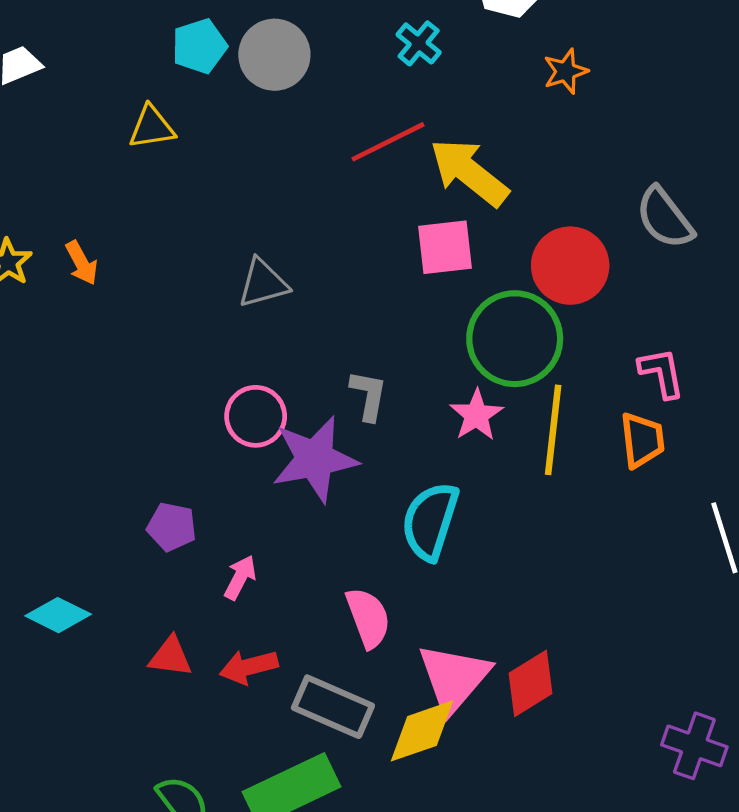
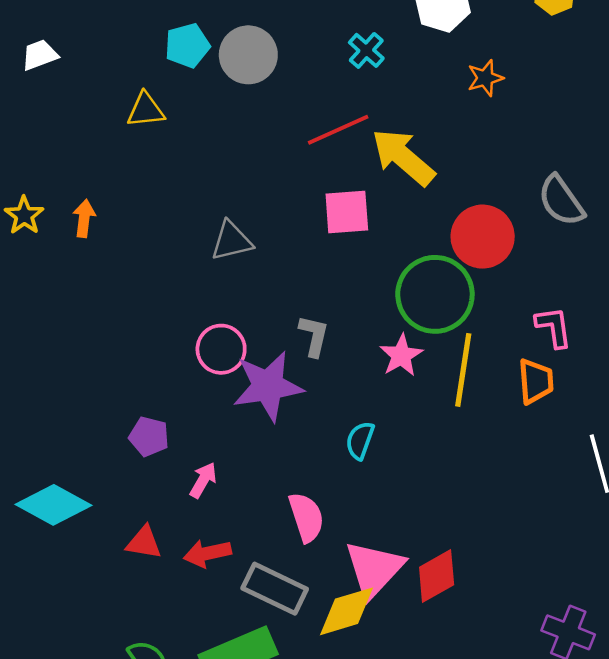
pink square: (445, 247) -> (347, 212), moved
orange arrow: (82, 263) -> (84, 218), turned -147
cyan semicircle: (430, 521) -> (360, 440), size x0.6
cyan diamond: (58, 615) -> (53, 505), size x1.4

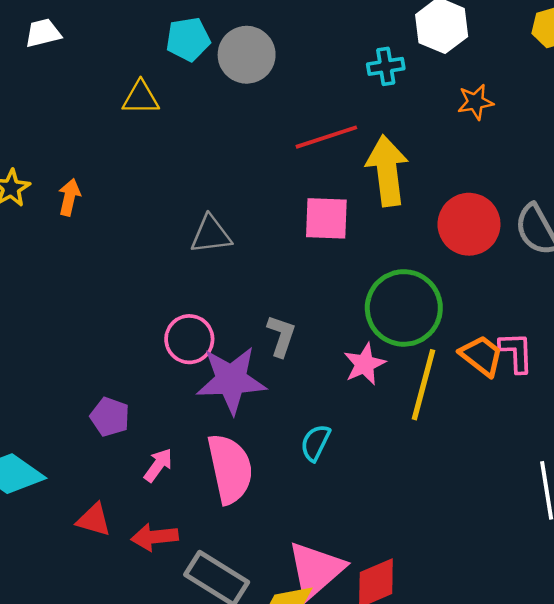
cyan cross: (366, 50) -> (386, 66), moved, turned 33
yellow arrow: (403, 157) -> (387, 171), turned 36
red circle: (483, 237) -> (469, 224), moved
orange trapezoid: (536, 381) -> (481, 356), moved, turned -54
pink semicircle: (306, 517) -> (230, 469), moved, size x1.4

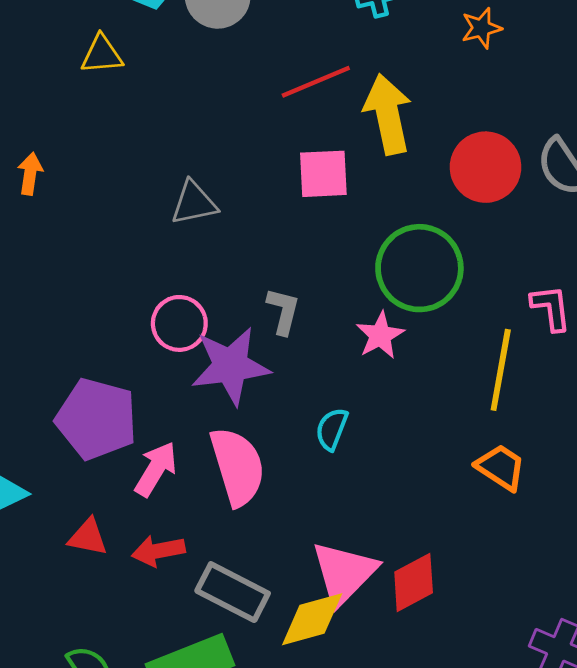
orange trapezoid: (481, 356) -> (501, 467), moved
yellow line: (424, 385) -> (501, 370), moved
purple pentagon: (110, 417) -> (96, 419), size x1.8
pink arrow: (158, 465) -> (156, 469), size x1.4

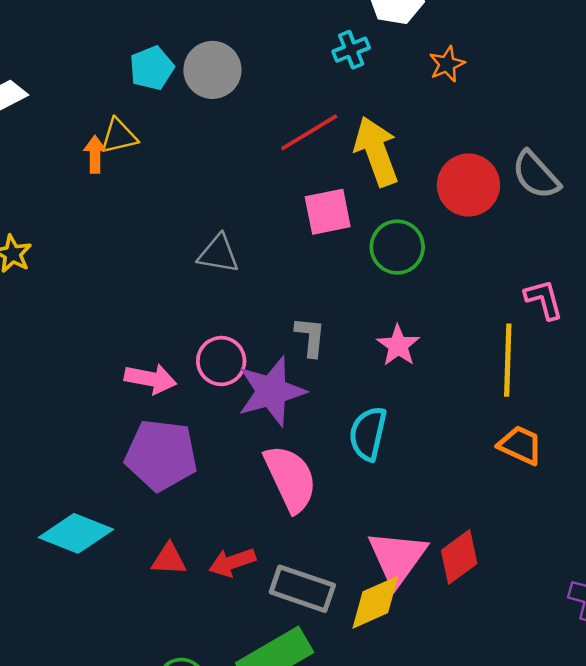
orange arrow: (30, 174) -> (95, 154), moved
gray triangle: (194, 203) -> (218, 254), turned 30
green circle: (419, 268) -> (397, 247), moved, size x0.7
cyan semicircle: (332, 429) -> (368, 434), size x1.4
pink arrow: (156, 469) -> (151, 379), moved, turned 78

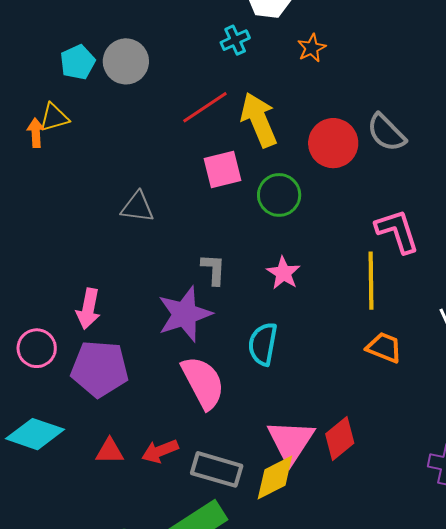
pink L-shape: (544, 299) -> (397, 231), size x1.4
pink circle: (221, 361) -> (37, 348), moved
pink arrow: (151, 379) -> (88, 309), turned 93

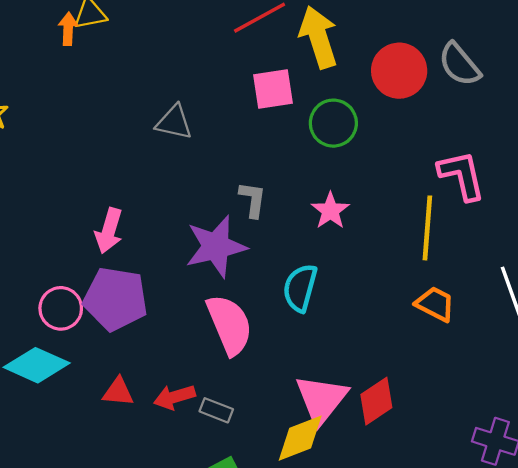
pink circle: (37, 348) -> (61, 308), moved
gray rectangle: (217, 469) -> (216, 410), moved, size x0.6

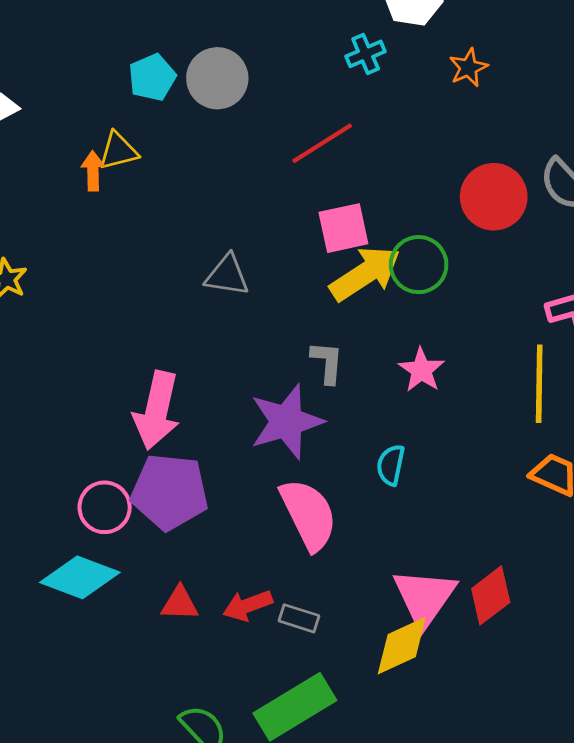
yellow arrow: (318, 37) -> (365, 274), moved, turned 78
pink arrow: (109, 231) -> (157, 410), size x1.4
cyan semicircle: (300, 288) -> (391, 465), size x0.7

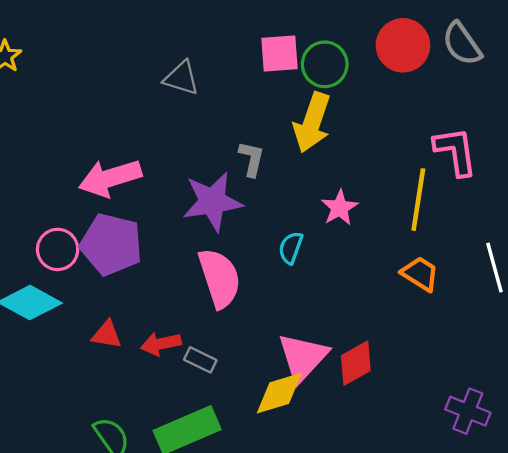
green circle: (419, 265) -> (325, 64), moved
yellow arrow: (365, 274) -> (312, 123), moved, turned 134
pink star: (421, 370) -> (340, 208), moved
pink arrow: (157, 410) -> (110, 178), turned 52

